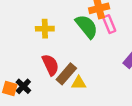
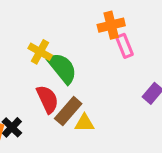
green semicircle: (87, 26) -> (62, 68), moved
yellow cross: (45, 29) -> (40, 52), turned 30

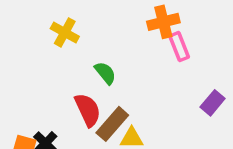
yellow cross: (40, 52) -> (65, 32), moved
green semicircle: (62, 68) -> (105, 73), size x0.6

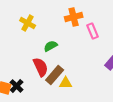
orange cross: (163, 22) -> (74, 17), moved
green semicircle: (105, 73) -> (51, 46), turned -80

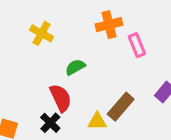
brown rectangle: (55, 75) -> (121, 107), moved
black cross: (17, 86) -> (50, 123), moved

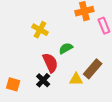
yellow cross: (42, 33) -> (40, 30), moved
green semicircle: (75, 67) -> (66, 48), moved

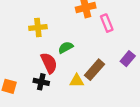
yellow cross: (40, 30) -> (38, 28), turned -35
black cross: (43, 80) -> (41, 82), turned -32

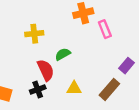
brown rectangle: (94, 70) -> (109, 89), moved
black cross: (41, 82) -> (38, 89), turned -32

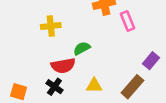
red semicircle: (46, 70) -> (63, 66), turned 105
black cross: (38, 89) -> (54, 87), turned -35

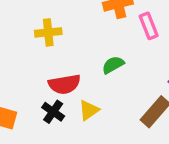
green semicircle: (82, 48) -> (113, 65), moved
yellow triangle: (94, 85) -> (89, 110), moved, turned -35

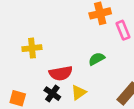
yellow cross: (48, 32) -> (32, 48), moved

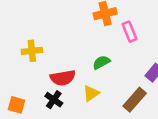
yellow triangle: (79, 92) -> (91, 93), moved

